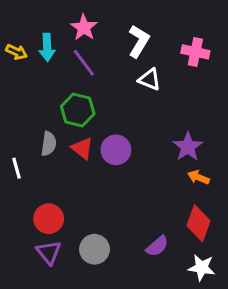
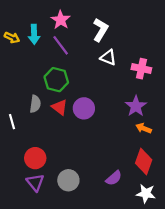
pink cross: (195, 52) -> (141, 69), moved

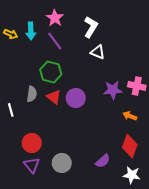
pink cross: (141, 69) -> (137, 86), moved
purple star: (136, 106) -> (113, 90), moved, turned 30

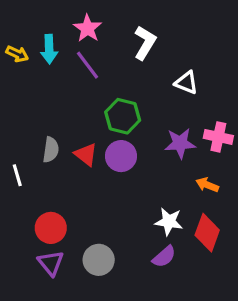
white triangle: (98, 52) -> (186, 83), moved
green hexagon: (51, 72) -> (123, 116), moved
white star: (132, 175) -> (169, 222), moved

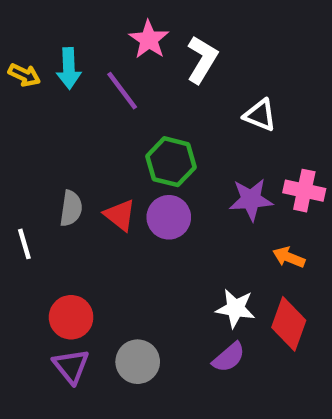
pink star: (87, 28) -> (149, 40), moved

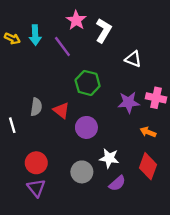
purple circle: (169, 217) -> (86, 127), moved
white star: (235, 308) -> (109, 158), moved
gray circle: (138, 362) -> (82, 172), moved

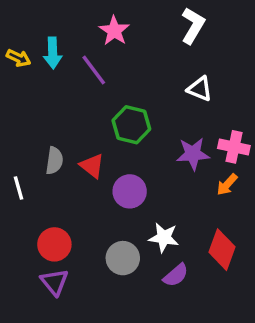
white L-shape: (104, 31) -> (193, 26), moved
orange arrow: (148, 132) -> (227, 185), moved, turned -70

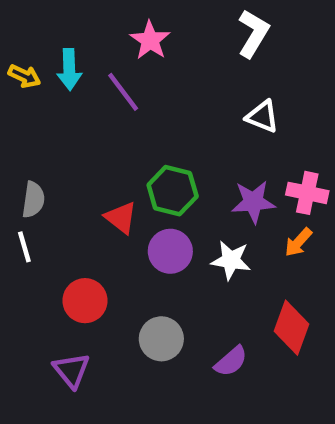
green hexagon: (131, 125) -> (173, 191), moved
gray semicircle: (54, 161) -> (33, 200), moved
white star: (164, 238) -> (231, 260), moved
red circle: (54, 244) -> (85, 301), moved

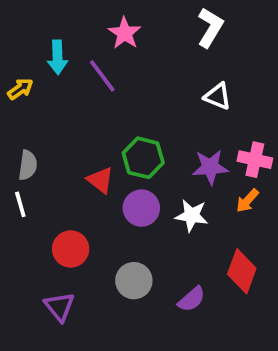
yellow arrow: (24, 76) -> (20, 89), moved, turned -60

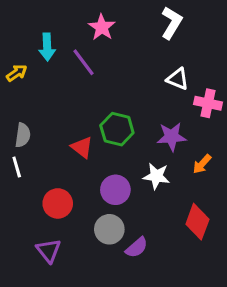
pink cross: (255, 160) -> (208, 103), moved
purple circle: (141, 208) -> (115, 190), moved
purple semicircle: (192, 299) -> (137, 247), moved

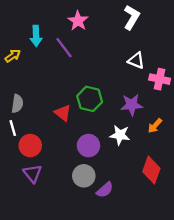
red circle: (58, 203) -> (30, 146), moved
purple triangle: (49, 251) -> (33, 174), moved

